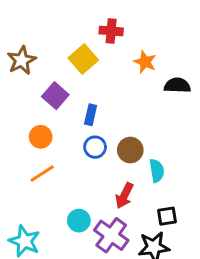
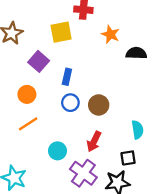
yellow square: (83, 59) -> (61, 32), turned 30
cyan semicircle: (157, 171) -> (137, 130), moved
cyan circle: (79, 221) -> (57, 151), moved

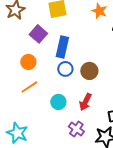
blue rectangle: (67, 77) -> (62, 47), size x1.5
cyan circle: (57, 151) -> (58, 102), moved
purple cross: (83, 173) -> (76, 129), size x0.7

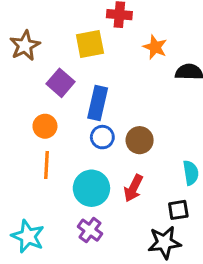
orange line: (29, 87) -> (47, 165), turned -54
cyan circle: (58, 102) -> (91, 188), size x1.5
purple cross: (76, 129) -> (90, 230), moved

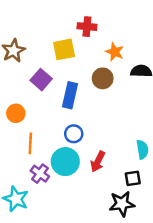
orange circle: (45, 126) -> (16, 113), moved
blue circle: (102, 137) -> (74, 134), moved
brown circle: (140, 140) -> (103, 78), moved
purple cross: (90, 230) -> (40, 174), moved

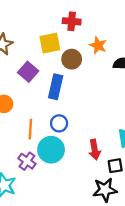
brown circle: (103, 78) -> (72, 59), moved
orange line: (30, 143) -> (30, 129), moved
red arrow: (98, 162) -> (95, 150), moved, turned -36

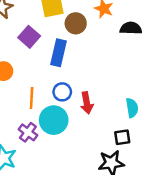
red arrow: (95, 150) -> (87, 103), moved

